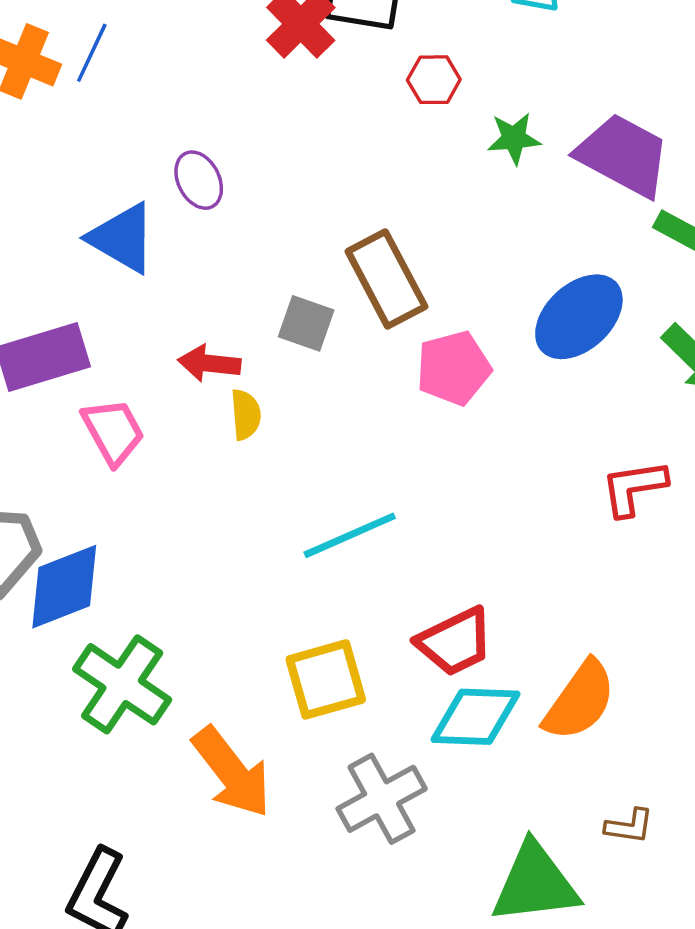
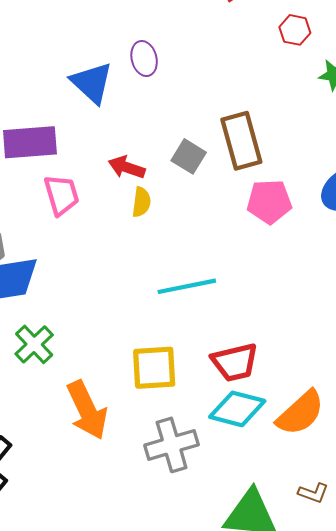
green cross: (122, 684) -> (34, 344), size x0.7

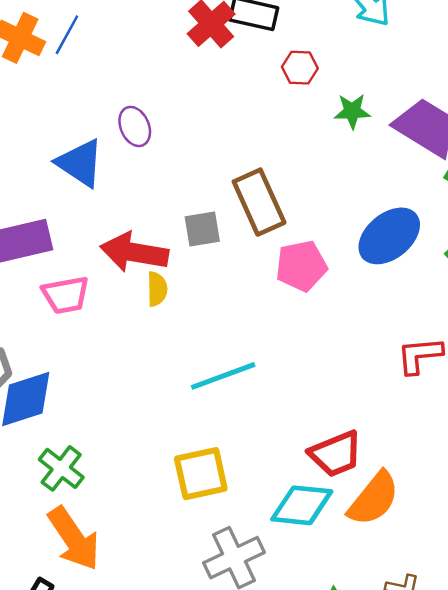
gray square: (189, 156) -> (202, 229), turned -32
red arrow: (127, 167) -> (134, 252), size x1.6
pink trapezoid: (61, 195) -> (66, 295), turned 105
red trapezoid: (235, 362) -> (336, 454), moved
orange arrow: (87, 410) -> (74, 539), moved

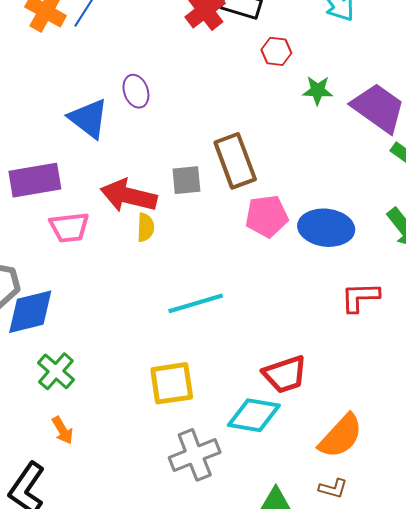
blue ellipse: (389, 236) -> (326, 228), moved, turned 42
orange semicircle: (374, 499) -> (341, 436), moved
orange arrow: (74, 539) -> (63, 430), size x0.5

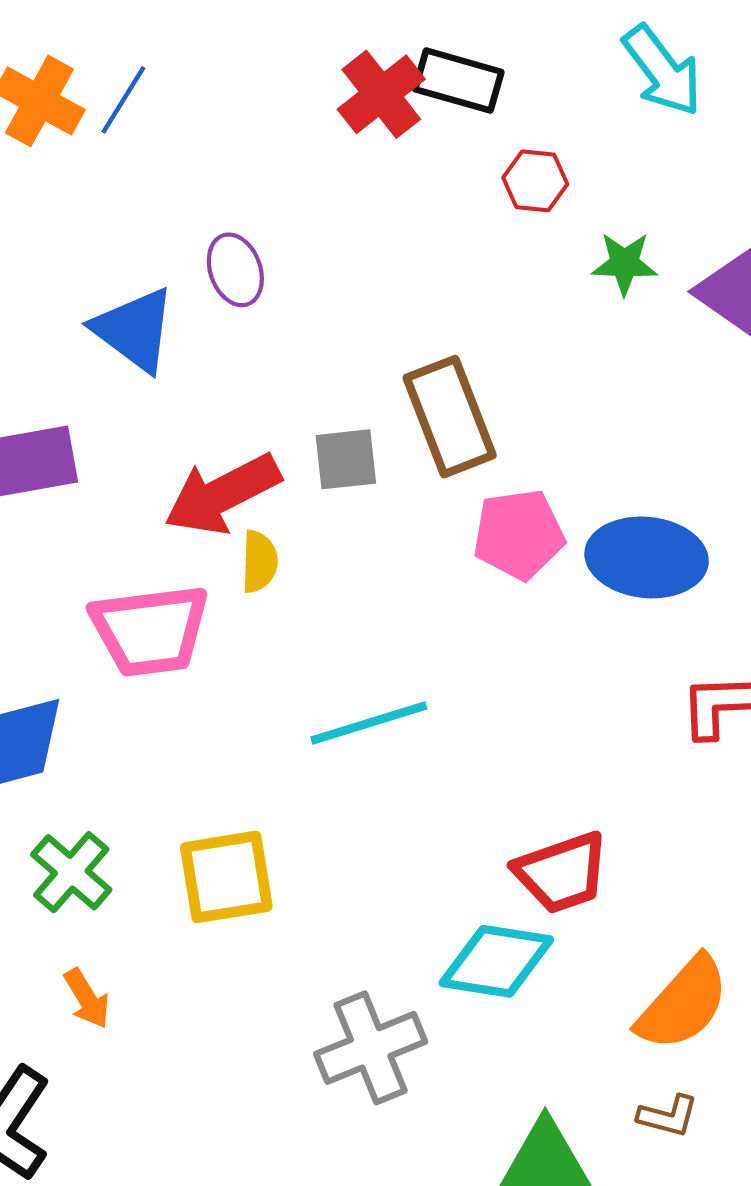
red arrow: (129, 196) -> (222, 494), turned -40
pink trapezoid: (69, 227) -> (150, 630), moved, size x1.4
yellow square: (172, 383) -> (226, 877), moved

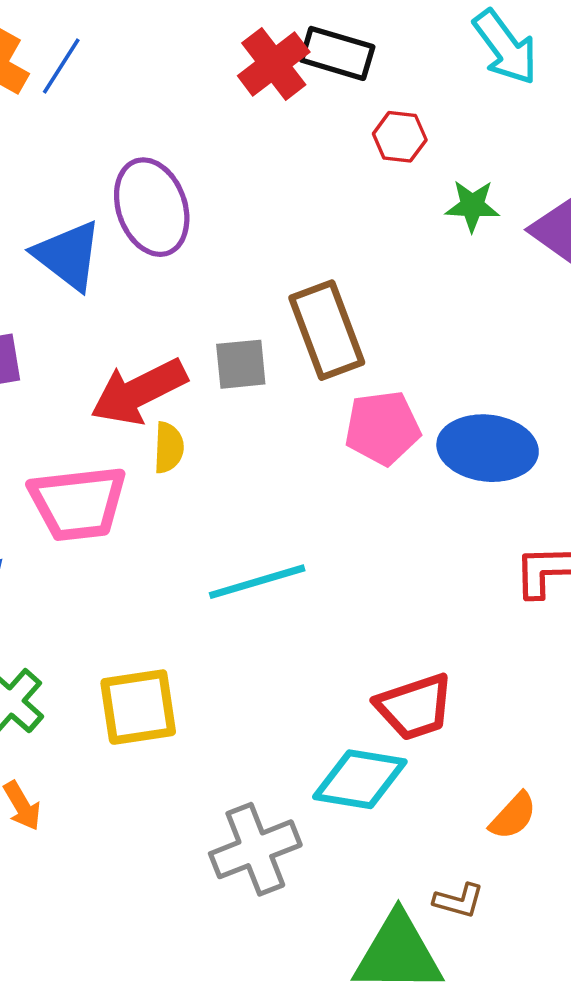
purple ellipse: (235, 270) -> (152, 207), size x1.6
orange semicircle: (683, 1004) -> (513, 816), size x0.6
brown L-shape: (668, 1116) -> (459, 901), moved

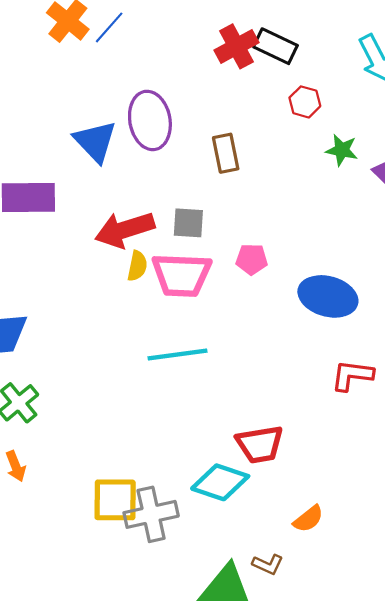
brown rectangle: (327, 330) -> (226, 153), moved, size x0.7
pink pentagon: (382, 428) -> (252, 259), moved, size x0.7
pink trapezoid: (78, 503) -> (181, 275), moved
yellow square: (138, 707) -> (115, 500), moved

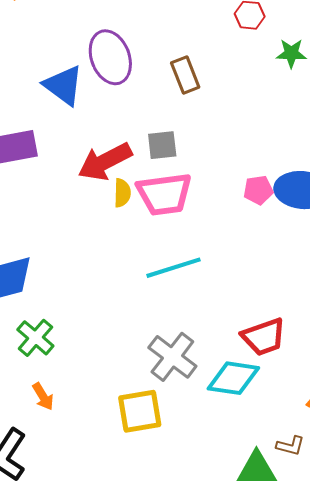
pink pentagon: (252, 259) -> (258, 190), moved
gray cross: (151, 514) -> (172, 357), moved, turned -30

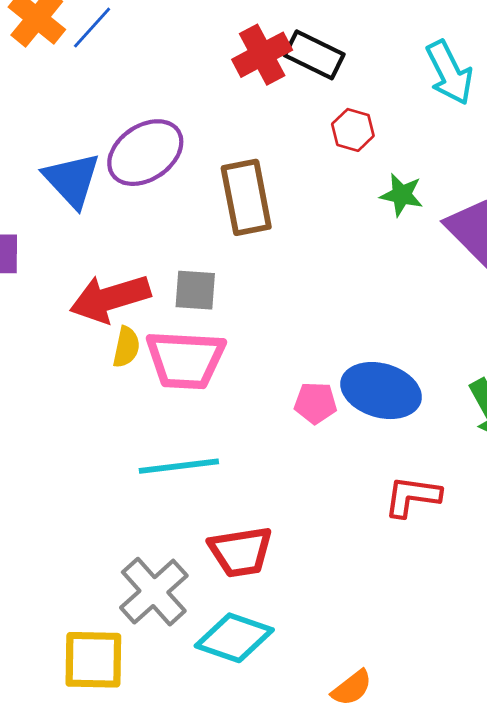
purple ellipse: (110, 57) -> (145, 153), turned 66
brown rectangle: (185, 75) -> (246, 197), size x1.4
pink pentagon: (258, 190) -> (315, 403), moved
red trapezoid: (264, 337) -> (241, 552), moved

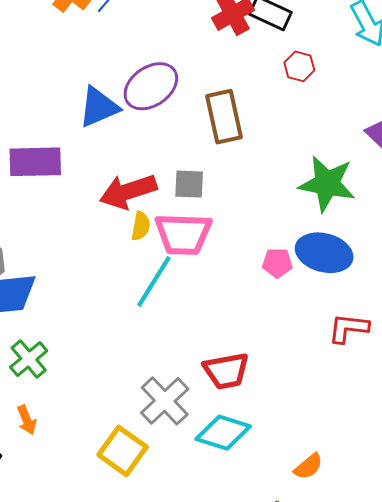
blue triangle: (72, 180) -> (99, 107), turned 51
green star: (402, 195) -> (327, 184), moved, size x1.8
cyan line: (179, 466) -> (154, 281), moved, turned -50
yellow square: (93, 660) -> (123, 451), turned 36

